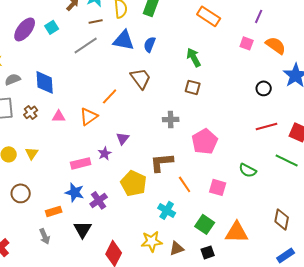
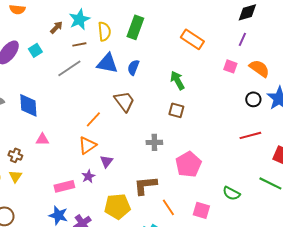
black circle: (264, 88) -> (253, 99), moved
brown cross: (31, 112) -> (15, 155), moved, turned -32
orange triangle: (89, 116) -> (87, 145), moved
red line: (267, 126) -> (250, 135), moved
yellow pentagon: (134, 183) -> (117, 206), turned -30

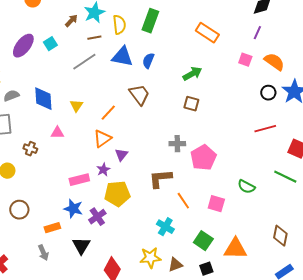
green arrow: (177, 80) -> (192, 74), turned 90
gray cross: (154, 142) -> (177, 144), moved
yellow triangle: (15, 176) -> (76, 106), moved
yellow pentagon: (117, 206) -> (117, 194), moved

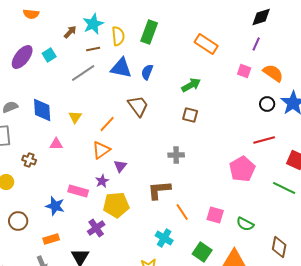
pink pentagon: (203, 158) -> (242, 169), moved
pink rectangle: (79, 180) -> (78, 191), turned 30
green semicircle: (246, 187) -> (245, 224), moved
blue star: (73, 209) -> (55, 206), moved

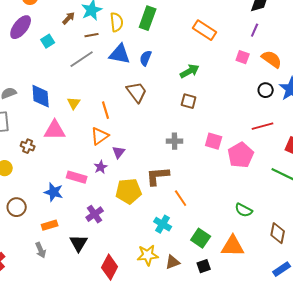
purple ellipse: (22, 57) -> (21, 27), moved
orange line: (107, 124) -> (106, 110), turned -60
pink triangle: (56, 144) -> (55, 130), size x1.6
yellow pentagon: (116, 205) -> (129, 191), moved
pink square: (215, 215) -> (214, 141), moved

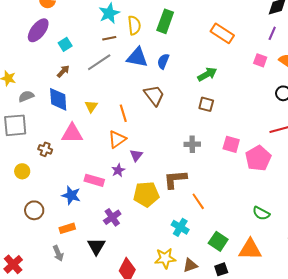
brown arrow: (69, 18) -> (63, 71), moved

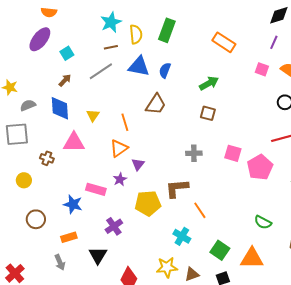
brown trapezoid: (154, 95) -> (156, 104), turned 70

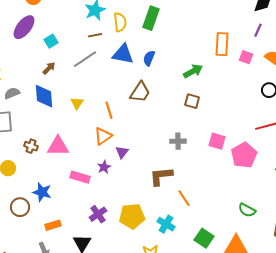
orange rectangle: (224, 42) -> (222, 44), moved, turned 60
pink triangle: (74, 142) -> (58, 146), moved
yellow pentagon: (148, 203) -> (132, 216), moved
blue star: (73, 204) -> (42, 192), moved

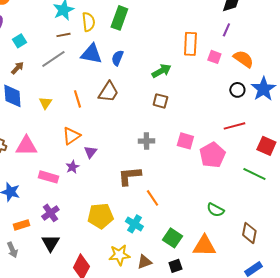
orange line: (109, 110) -> (77, 99), moved
purple cross: (98, 214) -> (50, 213), moved

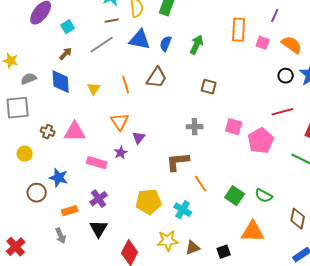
green arrow: (161, 71) -> (197, 45), moved, turned -36
orange triangle: (71, 136) -> (120, 122), turned -30
green square: (172, 238) -> (235, 196), moved

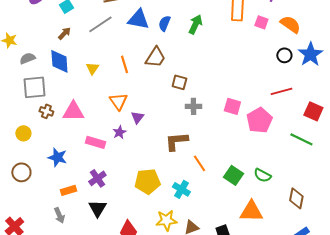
brown square: (209, 87) -> (179, 82), moved
gray square: (18, 108) -> (34, 87), moved
brown circle: (37, 193) -> (21, 172), moved

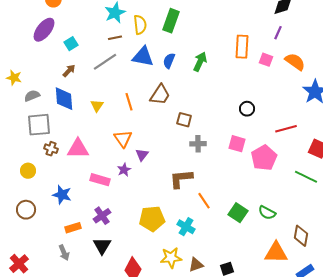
black circle: (284, 55) -> (247, 109), moved
orange triangle: (251, 211) -> (276, 253), moved

